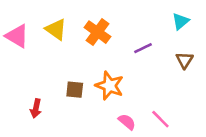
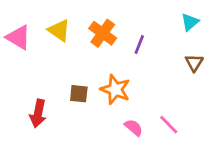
purple line: (143, 48) -> (139, 44), moved, turned -42
red arrow: (36, 108) -> (38, 113), size x1.4

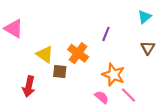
yellow triangle: (59, 30) -> (45, 54), moved
orange cross: (103, 33) -> (78, 53), moved
orange star: (115, 90) -> (113, 75), moved

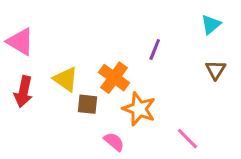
orange star: (113, 75) -> (139, 109), moved
red arrow: (29, 86) -> (23, 92), moved
pink semicircle: (102, 97) -> (114, 142), moved

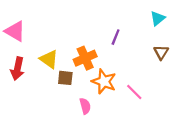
orange cross: (114, 78) -> (85, 58), turned 30
pink line: (187, 139) -> (134, 92), moved
pink semicircle: (114, 142) -> (85, 106), turned 35

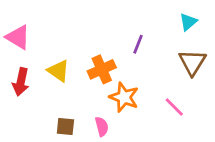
brown triangle: (161, 52) -> (192, 62), size x1.5
brown square: (65, 78) -> (65, 126), moved
pink line: (134, 92) -> (174, 107), moved

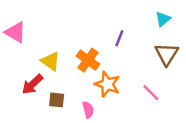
orange cross: (102, 69) -> (88, 60), turned -30
red arrow: (21, 82) -> (32, 84), moved, turned 35
brown square: (65, 126) -> (57, 100), moved

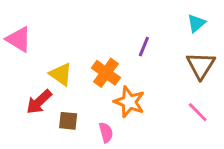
pink line: (151, 93) -> (198, 112), moved

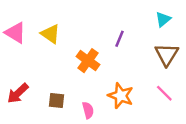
yellow triangle: (61, 74) -> (50, 34), moved
red arrow: (39, 102) -> (18, 93), moved
orange star: (129, 102) -> (121, 96), moved

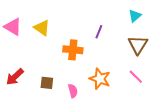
orange cross: (88, 61) -> (73, 50), turned -30

